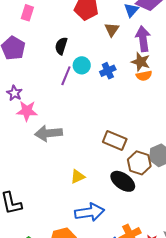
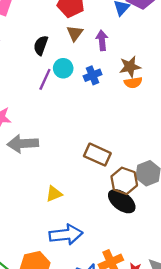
brown triangle: (112, 30) -> (75, 33), moved
purple arrow: (143, 39) -> (102, 40), moved, size x0.7
brown star: (141, 62) -> (130, 67), turned -30
black ellipse: (123, 181) -> (122, 201), moved

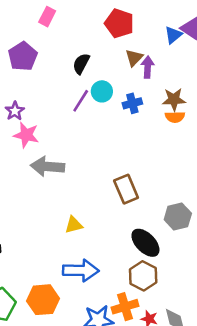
brown triangle: (75, 33) -> (134, 58), moved
brown rectangle: (97, 155) -> (126, 189), turned 35
brown hexagon: (124, 181) -> (143, 276), moved

